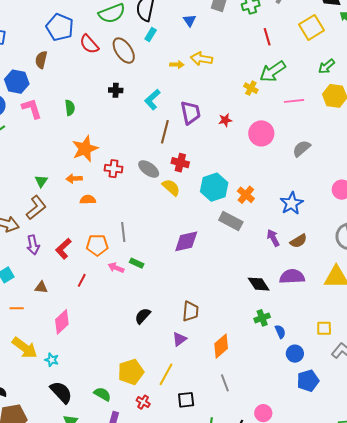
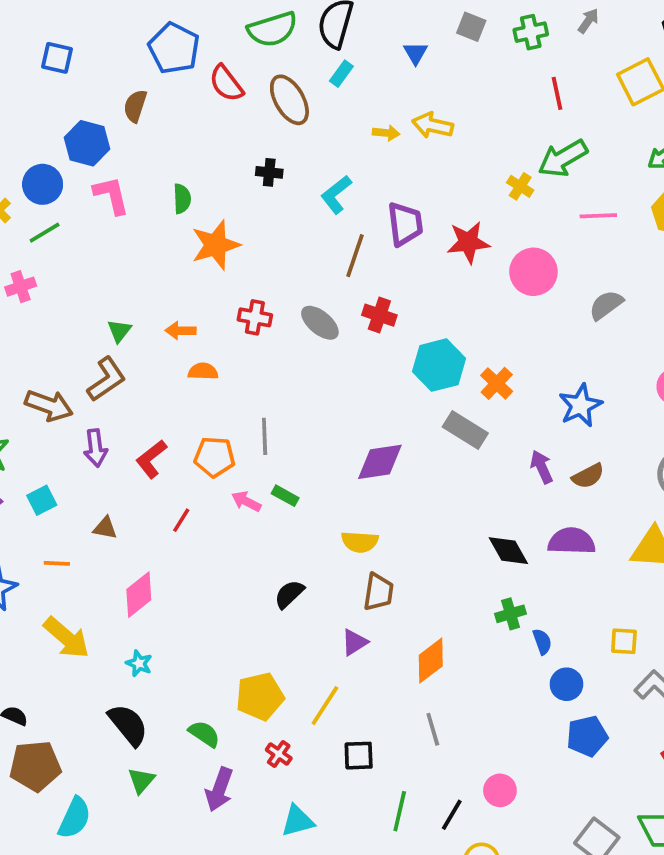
red star: (225, 120) -> (468, 242), size x1.6
orange star: (85, 149) -> (216, 245), moved
yellow semicircle: (171, 187) -> (360, 542), moved, turned 138
cyan star: (52, 360) -> (139, 663), moved

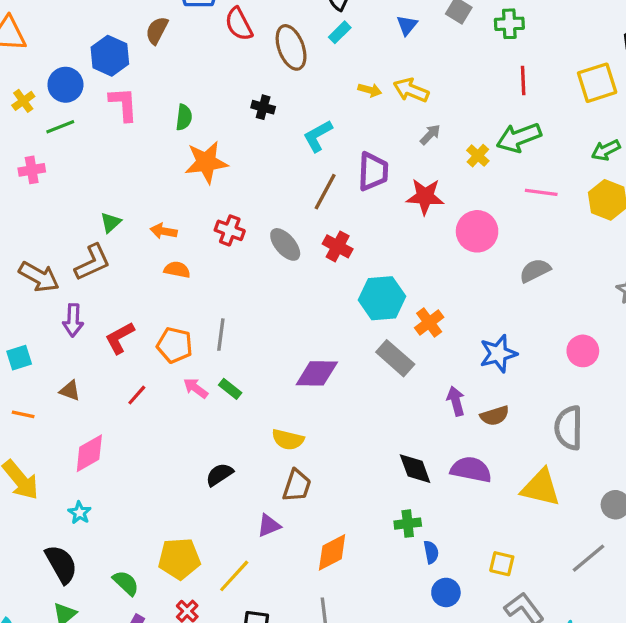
gray arrow: (588, 21) -> (430, 135), moved

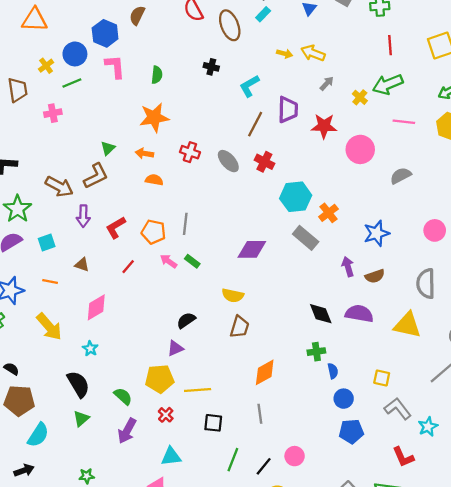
orange star: (206, 162) -> (154, 118), moved
purple triangle: (269, 526) -> (175, 348), moved
yellow line: (234, 576) -> (198, 390), turned 45

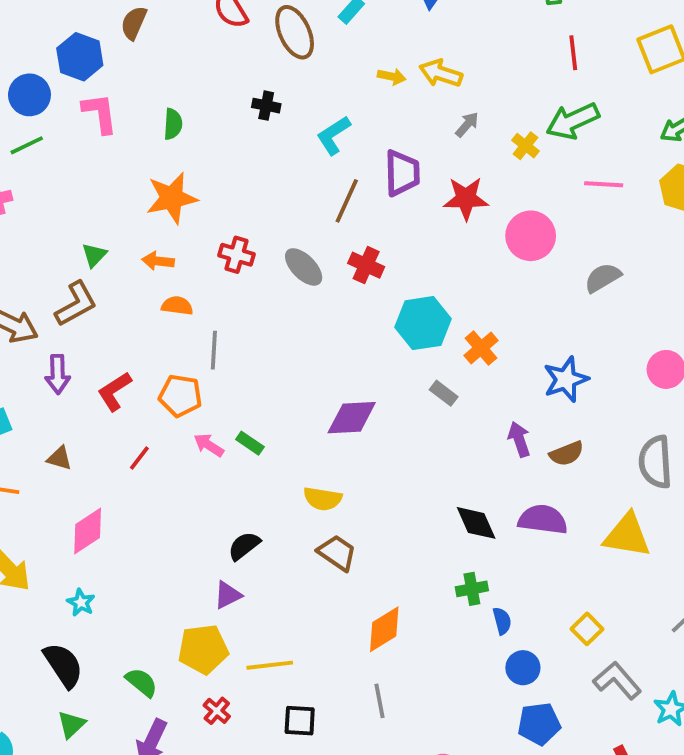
gray line: (185, 224) -> (214, 350), moved
gray rectangle: (306, 238) -> (444, 393), size x0.6
brown trapezoid: (240, 327) -> (337, 553), turned -70
yellow square: (382, 378) -> (587, 629), turned 36

